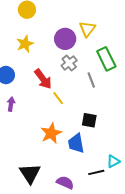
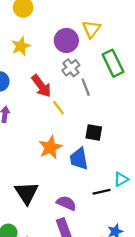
gray line: (91, 80) -> (86, 87), moved

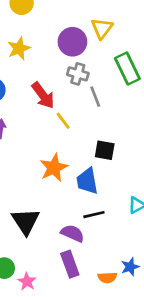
gray cross: (71, 68) -> (78, 74), turned -36
black line: (102, 192) -> (94, 215), moved

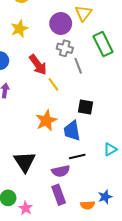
purple semicircle: (72, 233) -> (61, 171), turned 144

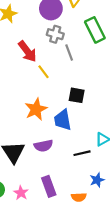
black line: (77, 157) -> (82, 153), moved
purple semicircle: (61, 171) -> (43, 146), moved
blue star: (105, 197) -> (97, 180), moved
pink star: (26, 208) -> (21, 193), moved

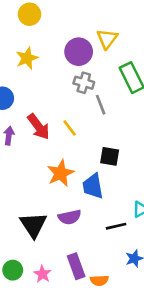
red arrow: (27, 51) -> (39, 127), moved
orange semicircle: (79, 197) -> (99, 280), moved

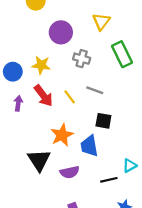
purple circle: (79, 52) -> (61, 32), moved
yellow star: (27, 58) -> (41, 65), moved, turned 30
gray line: (101, 105) -> (95, 90), moved, turned -49
black triangle: (33, 225) -> (39, 160), moved

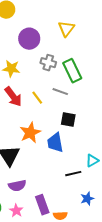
green rectangle: (122, 54) -> (72, 71), moved
purple semicircle: (70, 172) -> (17, 186), moved

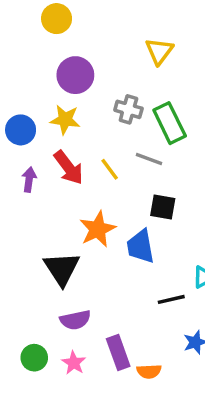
purple circle: (29, 39) -> (75, 75), moved

